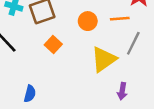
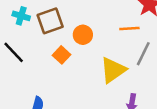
orange circle: (88, 21) -> (83, 35), moved

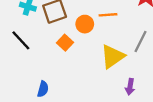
orange line: (129, 28) -> (108, 15), moved

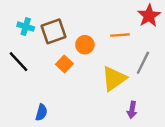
orange line: (108, 15) -> (120, 35), moved

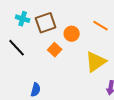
orange line: (120, 35) -> (101, 26), turned 35

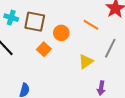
brown square: (46, 23) -> (35, 22), turned 30
yellow triangle: (96, 62) -> (86, 61), size x0.7

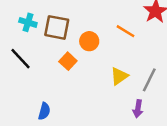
gray line: (110, 48) -> (149, 80), moved

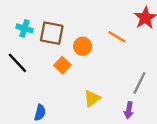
yellow triangle: (119, 76) -> (92, 98), moved

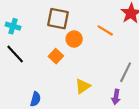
cyan cross: (24, 28) -> (13, 26), moved
brown square: (52, 33) -> (58, 19), moved

